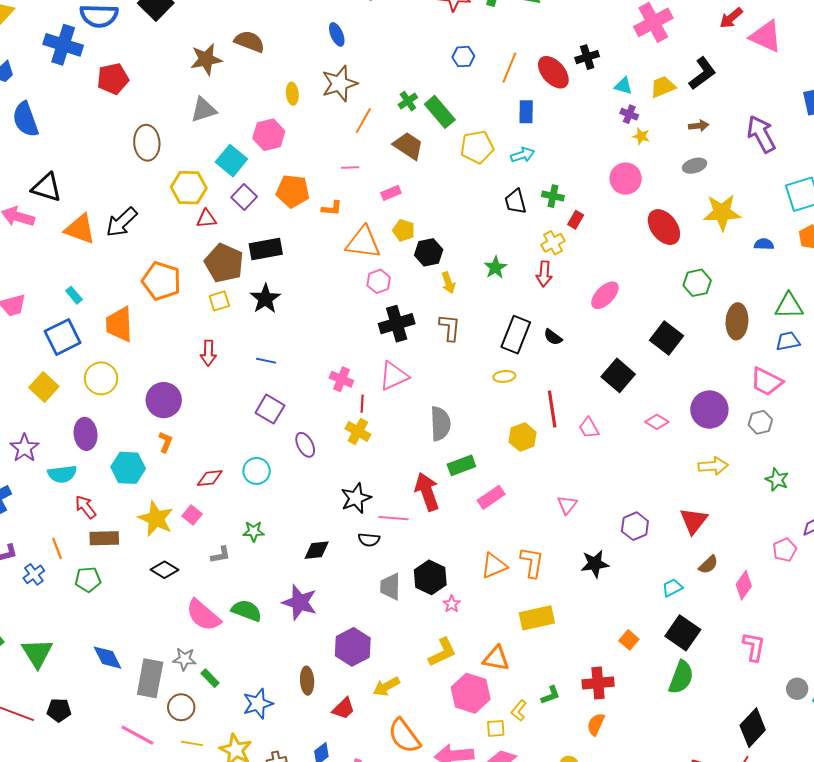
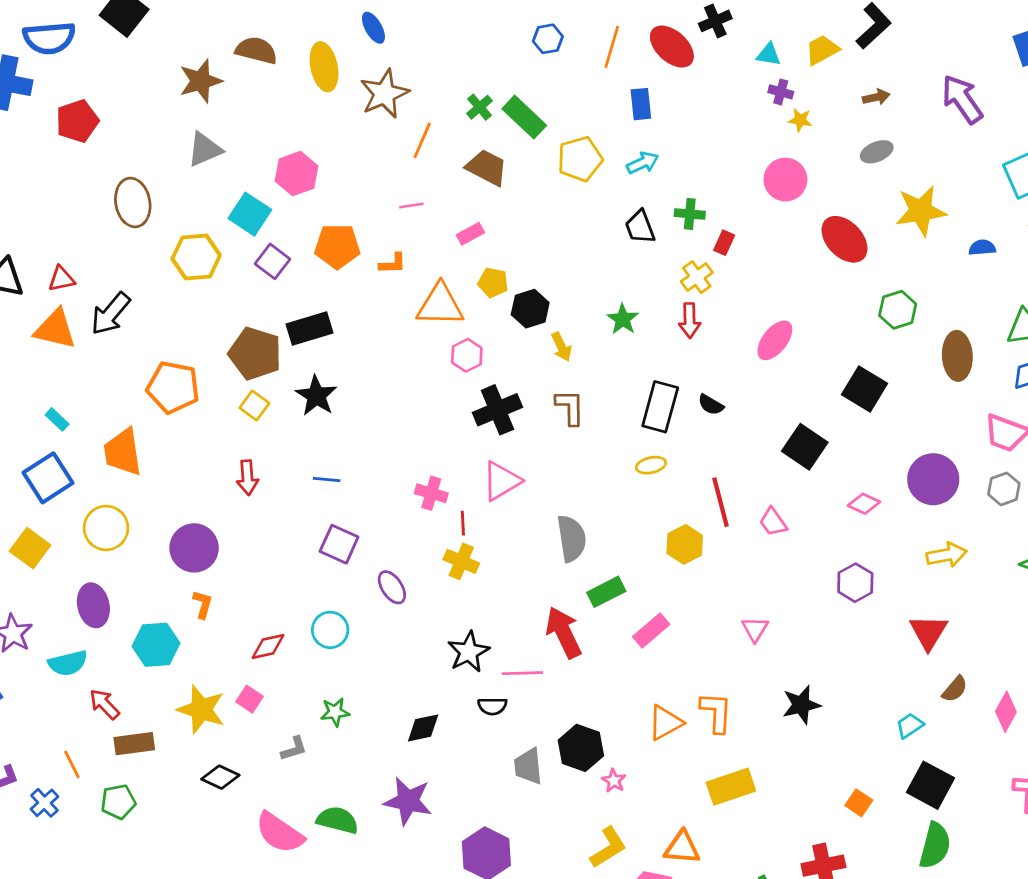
yellow ellipse: (292, 94) -> (324, 67), moved, size x1.6
red triangle: (206, 219) -> (61, 279), moved
yellow square: (219, 301) -> (254, 406), turned -30
purple hexagon: (635, 526) -> (855, 583), moved

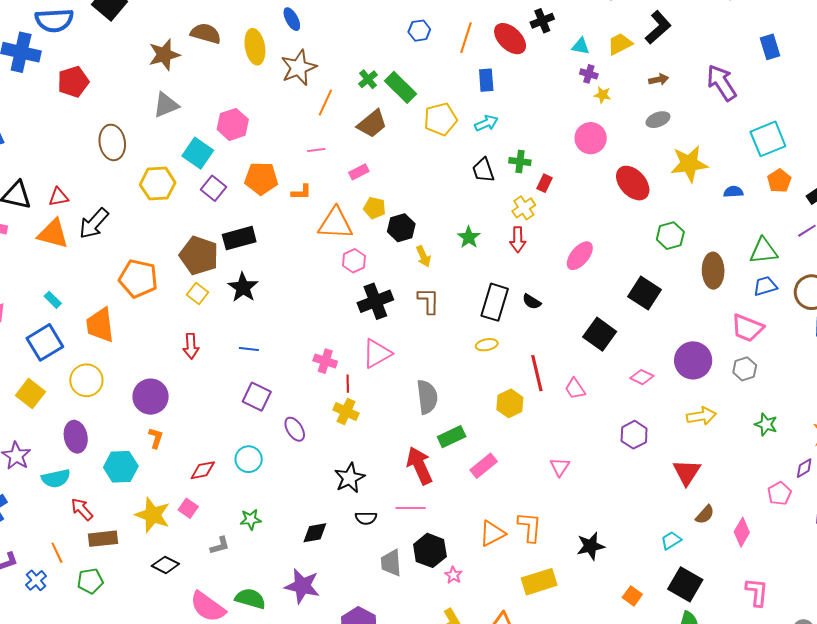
brown trapezoid: (487, 168) -> (372, 124), turned 112
pink line: (522, 673) -> (411, 508), moved
black star: (801, 705) -> (591, 546), moved

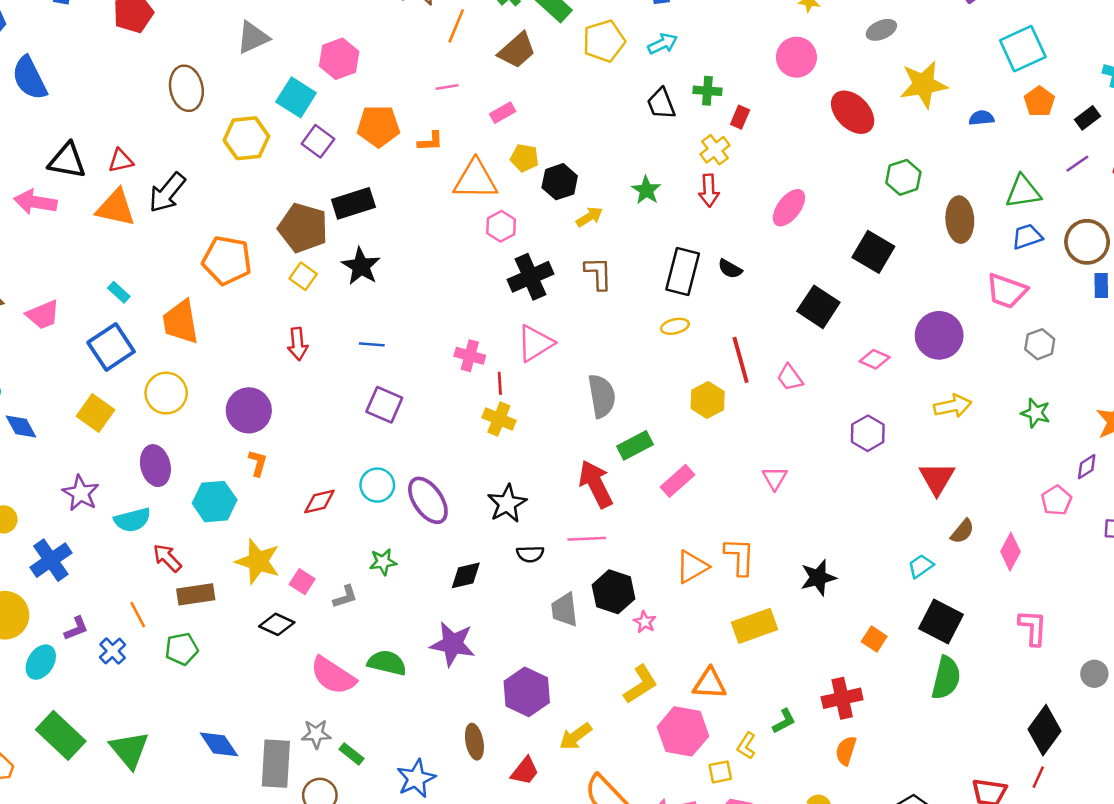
yellow arrow: (423, 256) -> (589, 217), turned -95
gray hexagon: (745, 369) -> (1040, 344), moved
purple ellipse: (295, 429) -> (428, 500), moved, size x1.5
pink square: (188, 508) -> (302, 582), moved

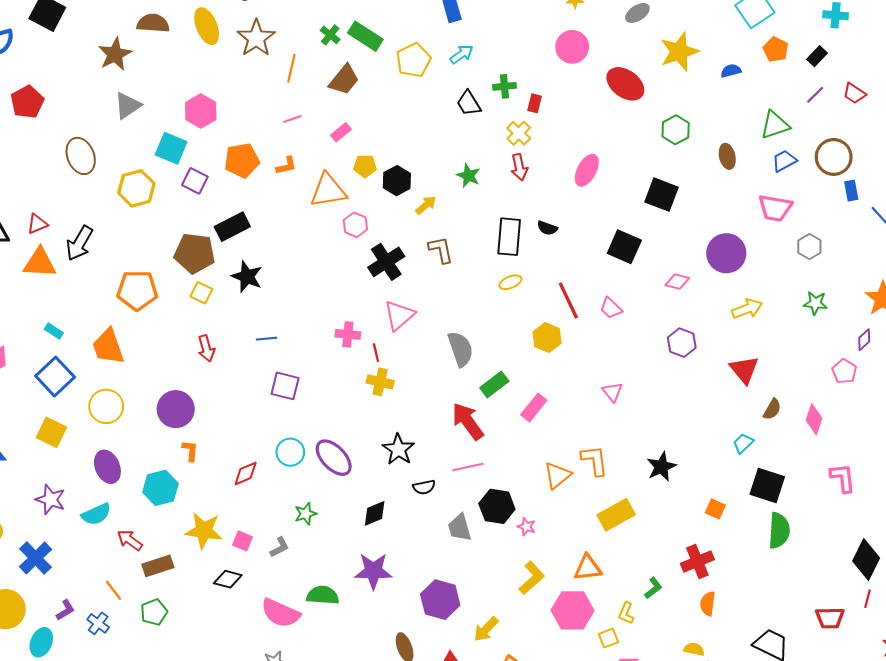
brown ellipse: (960, 220) -> (727, 156), size x0.7

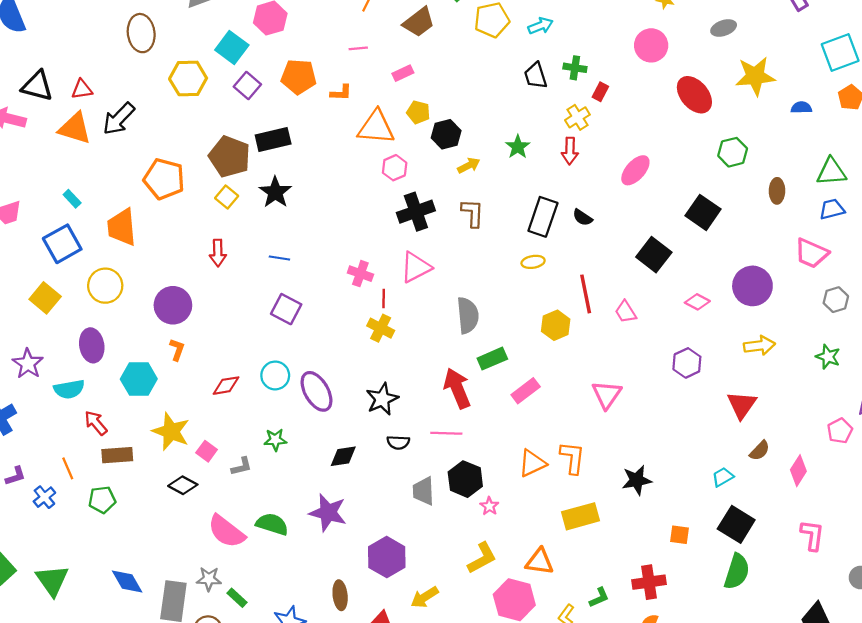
pink triangle: (612, 392) -> (607, 395), size x1.4
orange square: (715, 509) -> (679, 535), turned -30

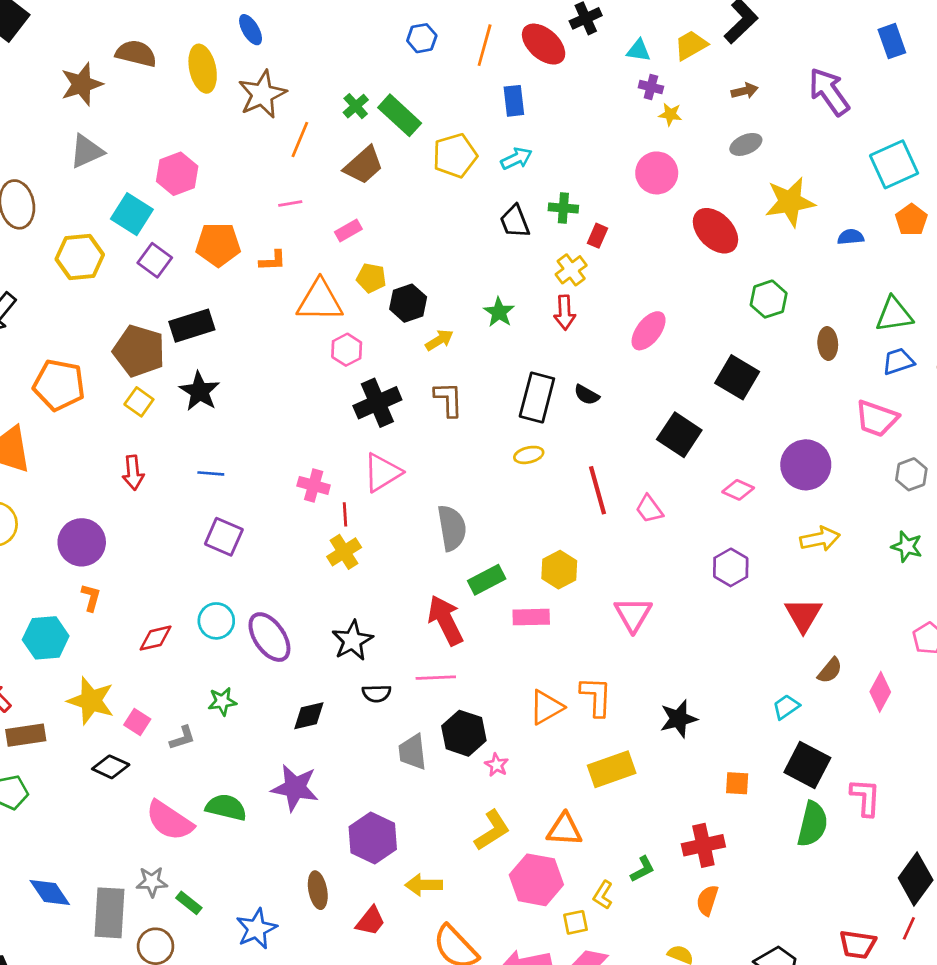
yellow hexagon: (556, 325) -> (559, 570), moved
yellow cross: (381, 328) -> (344, 552), turned 35
pink rectangle: (526, 391) -> (531, 617), turned 40
pink L-shape: (812, 535) -> (865, 797), moved
yellow arrow: (425, 597) -> (424, 885), turned 36

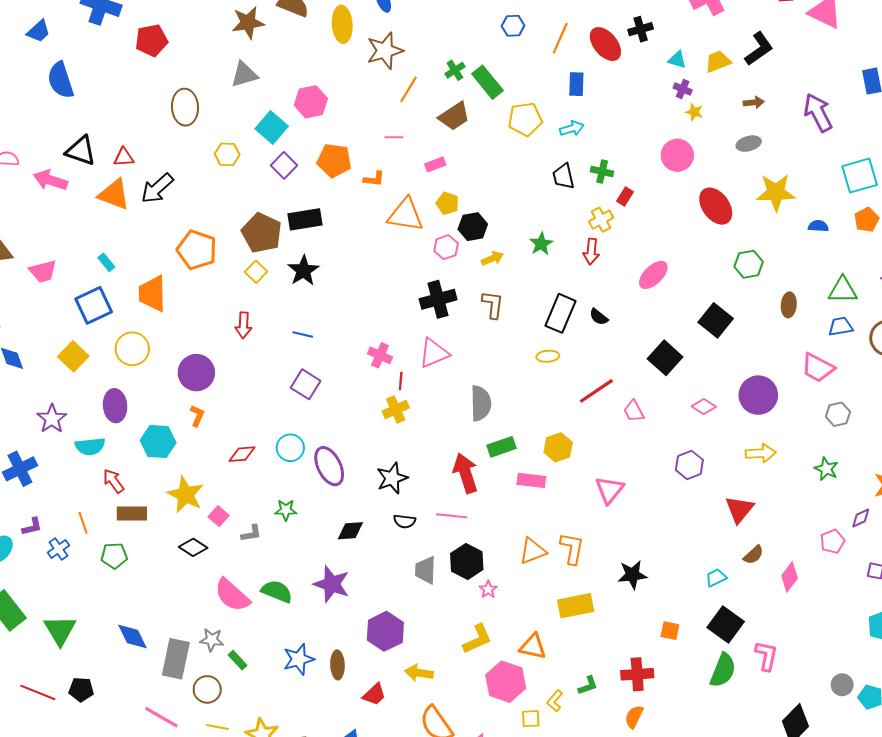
yellow hexagon: (80, 257) -> (227, 154), size x0.7
pink hexagon: (347, 350) -> (446, 247), moved
red line: (597, 490) -> (596, 391), turned 63
blue star: (256, 929) -> (299, 659), moved

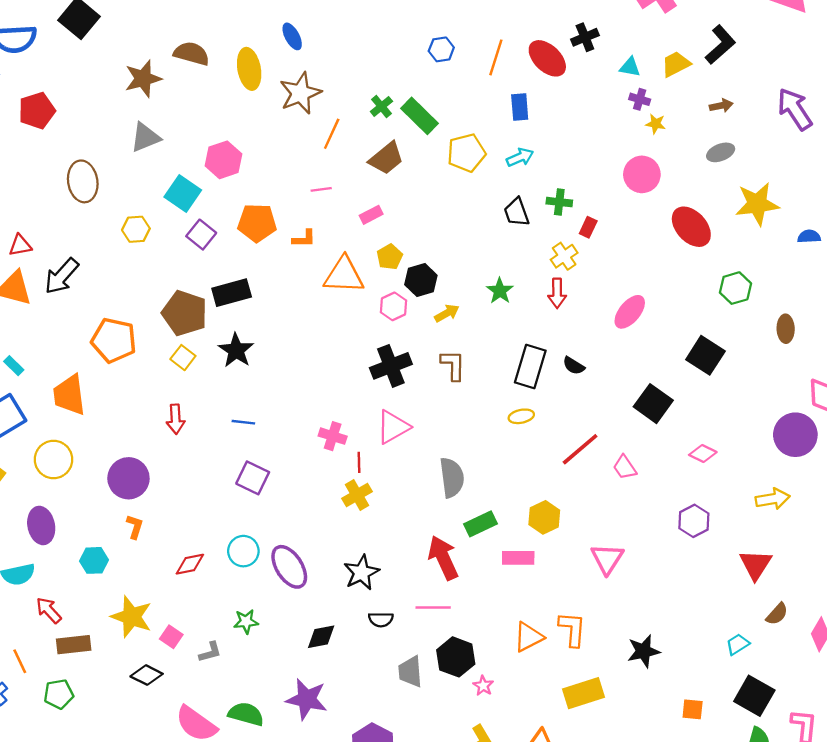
yellow pentagon: (447, 203) -> (390, 257), turned 30
purple circle: (758, 395) -> (795, 435), moved
cyan hexagon: (158, 442) -> (94, 560), size x0.7

